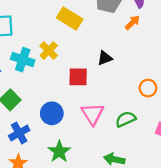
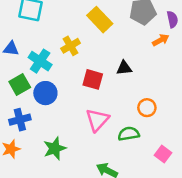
cyan cross: (23, 60) -> (40, 61), moved
orange circle: (148, 88) -> (147, 108), moved
blue circle: (52, 113) -> (45, 93), moved

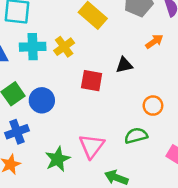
orange arrow: (161, 40) -> (154, 41), moved
cyan cross: (40, 61) -> (33, 47), moved, turned -30
pink triangle: (97, 120) -> (92, 146), moved

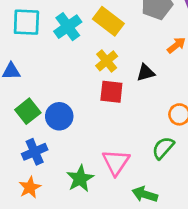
cyan cross: (33, 47) -> (68, 27), moved, turned -30
yellow cross: (64, 47) -> (107, 61), moved
green semicircle: (136, 136) -> (163, 148), turned -30

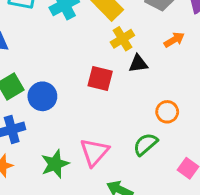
yellow cross: (107, 61) -> (122, 39), moved

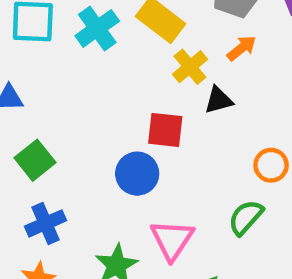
orange arrow: (174, 40) -> (242, 48), moved
blue circle: (42, 96) -> (137, 174), moved

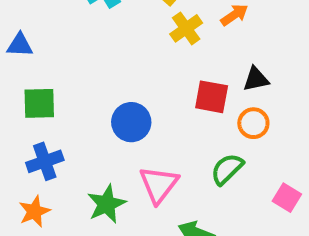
black triangle: (218, 100) -> (256, 79), moved
red square: (165, 130) -> (212, 97), moved
green square: (35, 160) -> (39, 103), turned 33

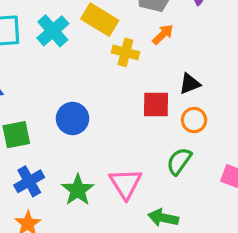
yellow cross: (186, 28) -> (125, 52), turned -30
blue circle: (131, 122) -> (73, 118), moved
green star: (106, 204) -> (78, 190), moved

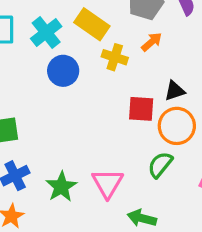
blue circle: (73, 118) -> (63, 71), moved
orange circle: (194, 120) -> (177, 126), size x1.5

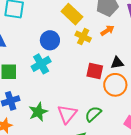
cyan cross: (46, 32) -> (41, 64), moved
green semicircle: (160, 165) -> (93, 114), moved

